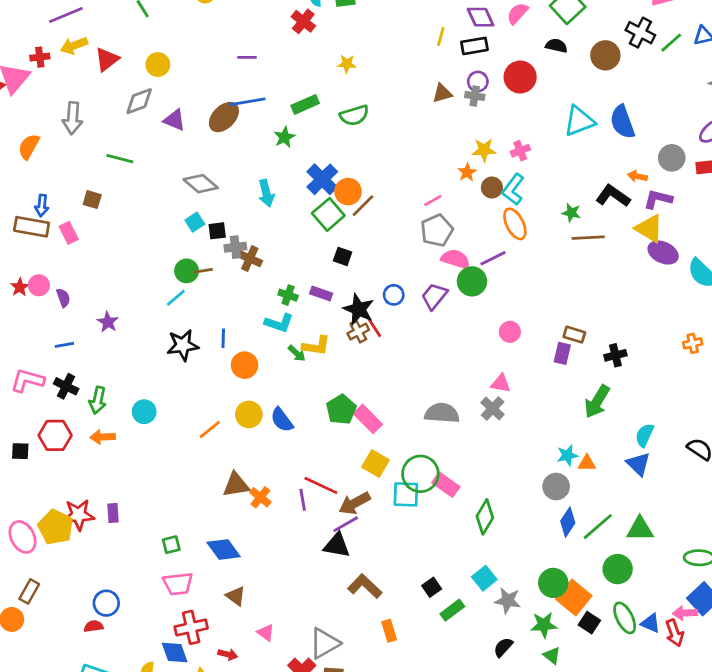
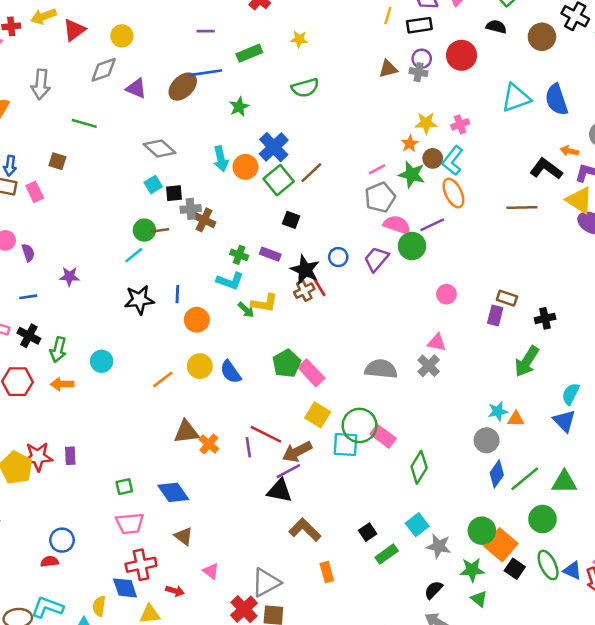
green rectangle: (305, 104) -> (249, 53), moved
orange circle: (348, 192) -> (245, 167), moved
green star: (571, 213) -> (412, 175), moved, size x1.5
purple star: (108, 322) -> (69, 276), turned -30

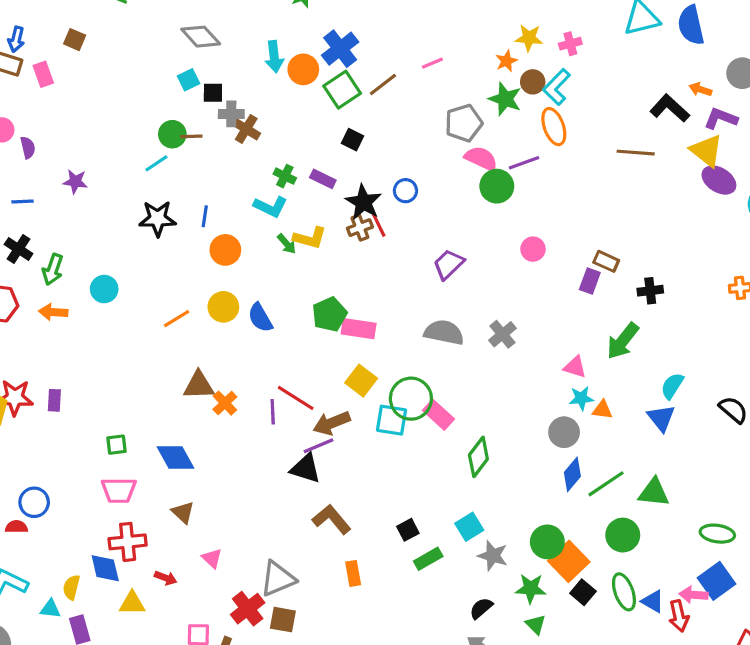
pink line: (377, 169) -> (432, 63), moved
purple trapezoid: (376, 259) -> (449, 264), moved
pink triangle: (437, 342) -> (575, 367), moved
pink rectangle: (311, 373) -> (359, 329), turned -44

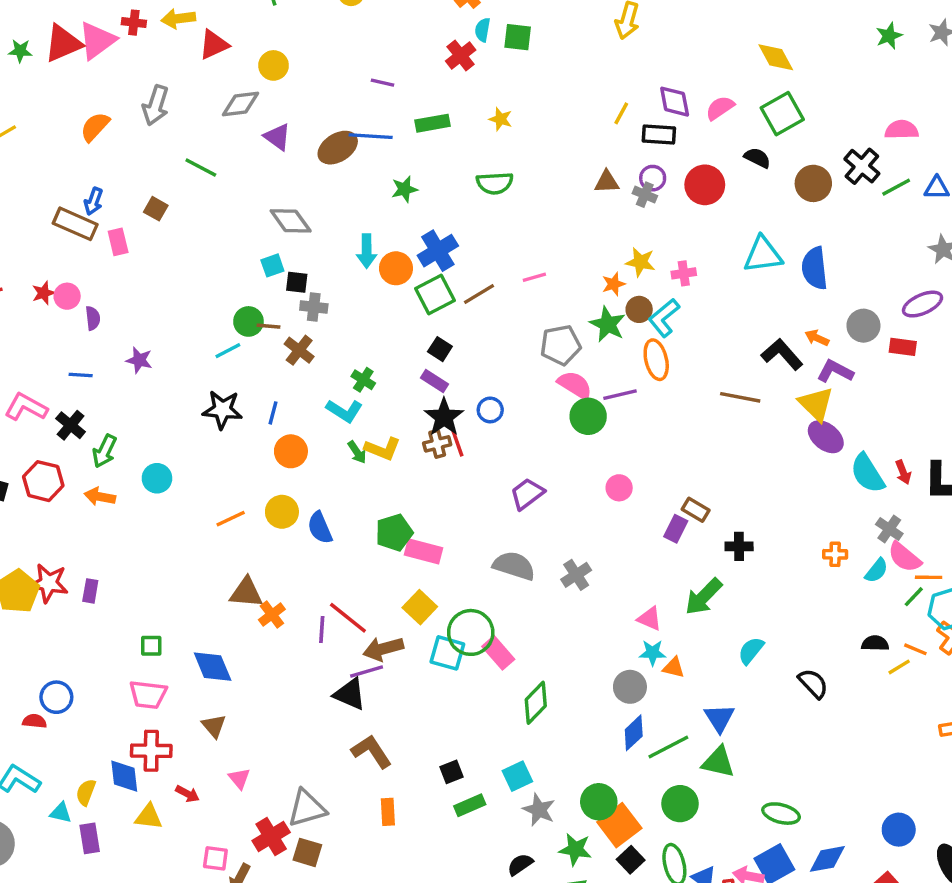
brown cross: (246, 129) -> (299, 350), moved
purple rectangle: (323, 179) -> (434, 381), moved
blue triangle: (661, 418) -> (719, 718), moved

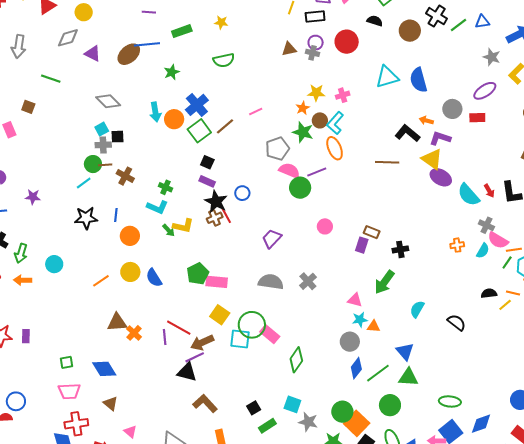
gray cross: (314, 307) -> (103, 145), moved
cyan square: (517, 776) -> (292, 404), turned -36

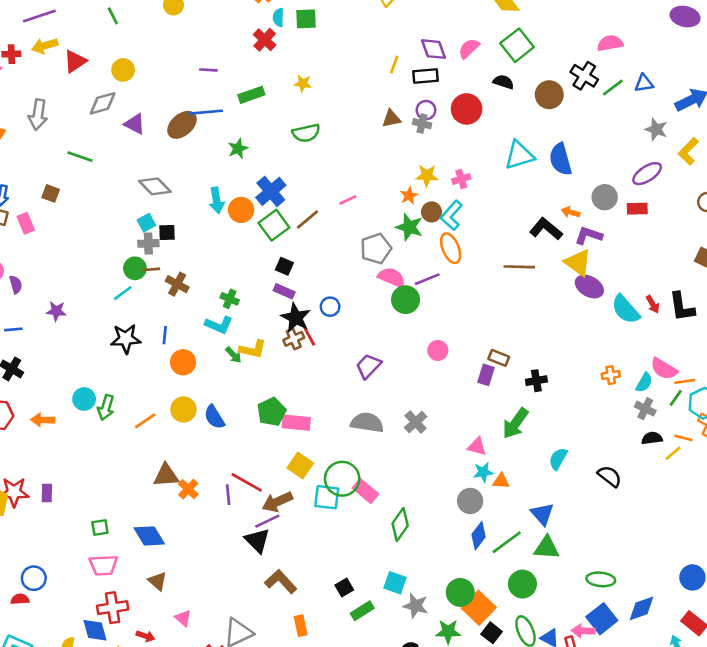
gray cross: (486, 225) -> (645, 409), moved
green arrow: (21, 253) -> (106, 407), moved
black triangle: (187, 372) -> (257, 540), turned 30

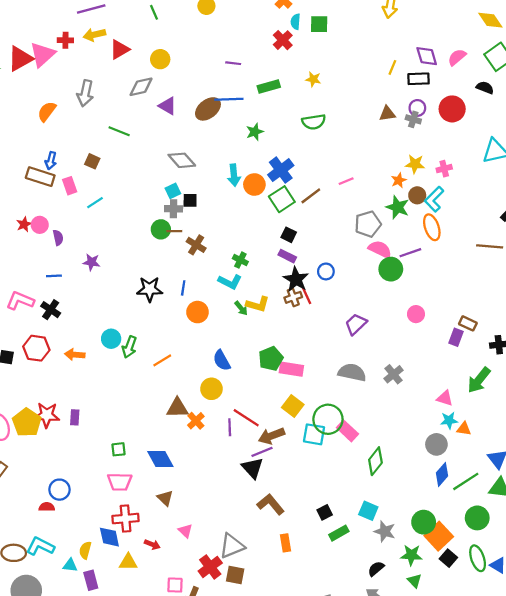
cyan line: (123, 293) -> (95, 203), moved
yellow circle: (183, 409) -> (211, 389), moved

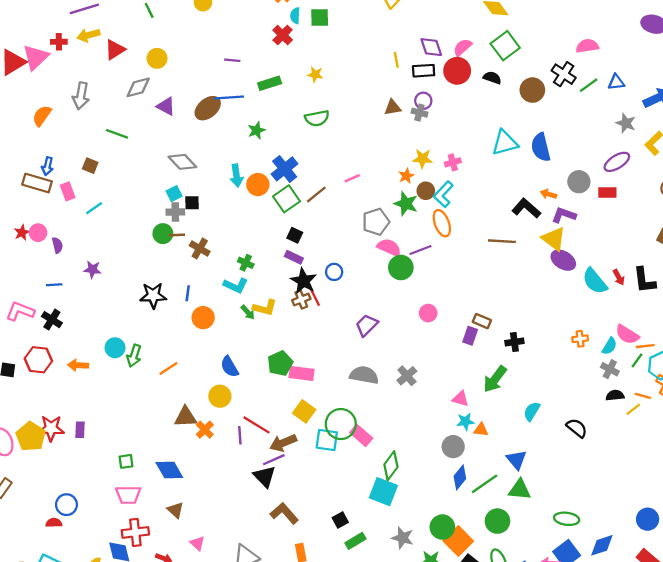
yellow line: (392, 67) -> (396, 60), turned -32
red circle: (452, 109) -> (457, 71), moved
cyan square: (368, 511) -> (383, 492), moved, size x1.4

